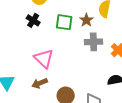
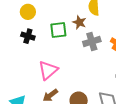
pink triangle: (44, 59) -> (48, 70), turned 50

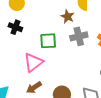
green square: (58, 30) -> (48, 41), moved

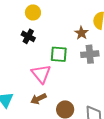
pink triangle: (33, 62) -> (41, 74), turned -40

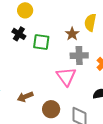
green square: (59, 54) -> (41, 42), moved
pink triangle: (41, 74) -> (66, 76), moved

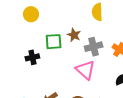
black cross: (19, 34) -> (32, 57), moved, turned -32
brown star: (72, 34) -> (74, 35), moved

